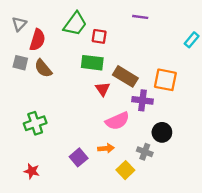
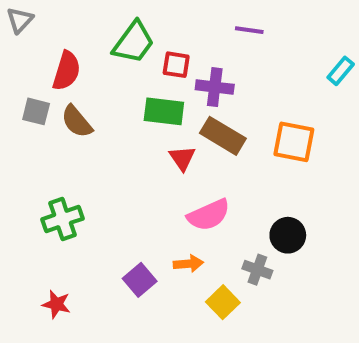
gray triangle: (19, 24) -> (20, 20), moved
purple cross: (143, 100) -> (215, 87), moved

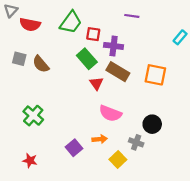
red semicircle: (67, 71) -> (30, 24), moved, turned 84
green rectangle: (164, 111) -> (87, 59), turned 42
pink semicircle: (209, 215) -> (110, 113), turned 45
green cross: (62, 219) -> (33, 116), turned -30

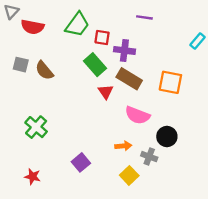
pink semicircle: (110, 113) -> (137, 115), moved
orange arrow: (100, 139) -> (123, 146), moved

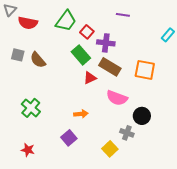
red square: (102, 37) -> (87, 32), turned 32
red triangle: (106, 92) -> (90, 78), turned 40
orange arrow: (123, 146) -> (81, 114), moved

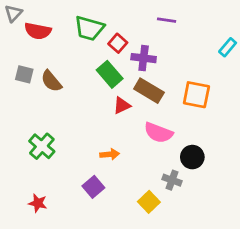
green trapezoid: (66, 21) -> (89, 28), turned 70

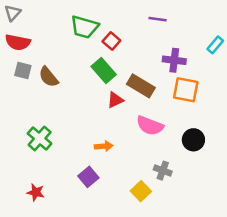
red semicircle: (38, 31) -> (18, 42), moved
purple cross: (144, 58) -> (174, 60), moved
black circle: (192, 157) -> (193, 140), moved

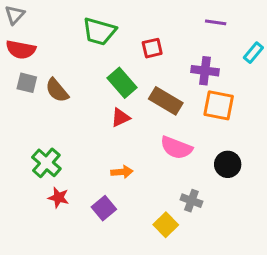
purple line: (158, 19) -> (216, 22), moved
red square: (111, 41) -> (152, 48), moved, turned 36
red triangle: (115, 100) -> (120, 118), moved
red star: (36, 192) -> (59, 198), moved

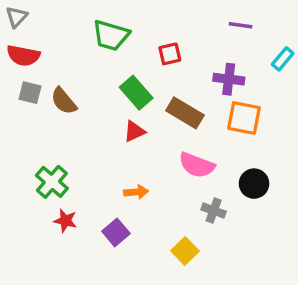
gray cross: (191, 201) -> (214, 211), moved

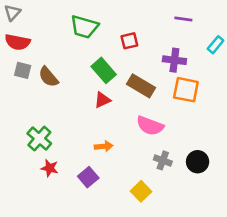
black circle: (254, 184) -> (198, 162), moved

